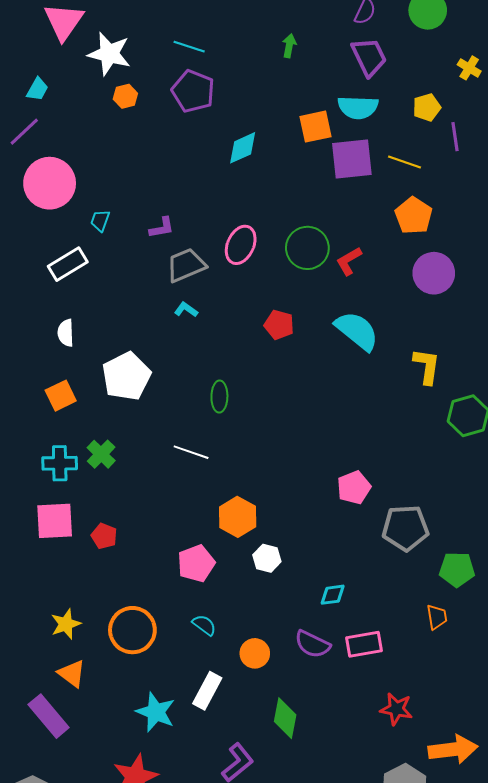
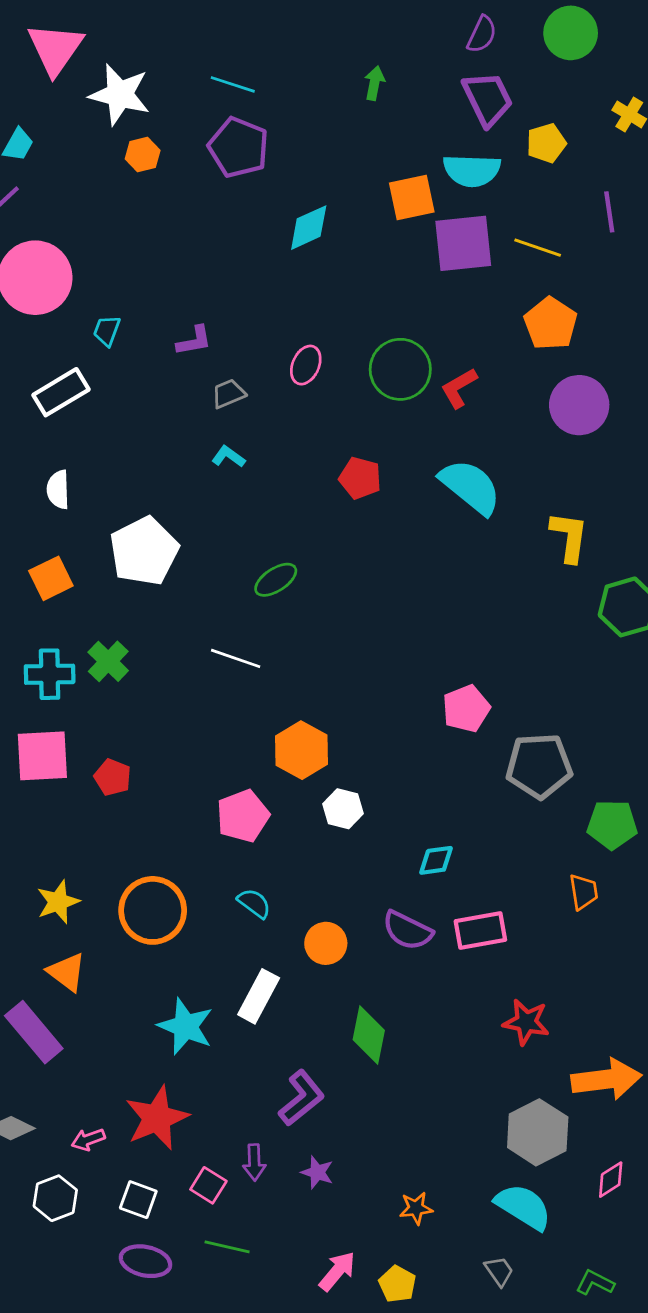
yellow pentagon: (427, 107) -> (546, 143), moved
pink ellipse: (241, 245) -> (306, 365), size x0.7
gray trapezoid: (186, 265) -> (228, 394), size x0.6
green ellipse: (219, 397) -> (276, 580), turned 56

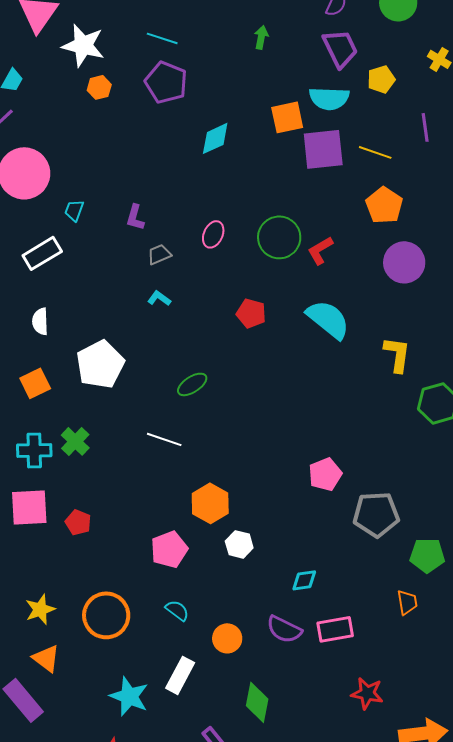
purple L-shape: (194, 341) -> (135, 217), turned 116

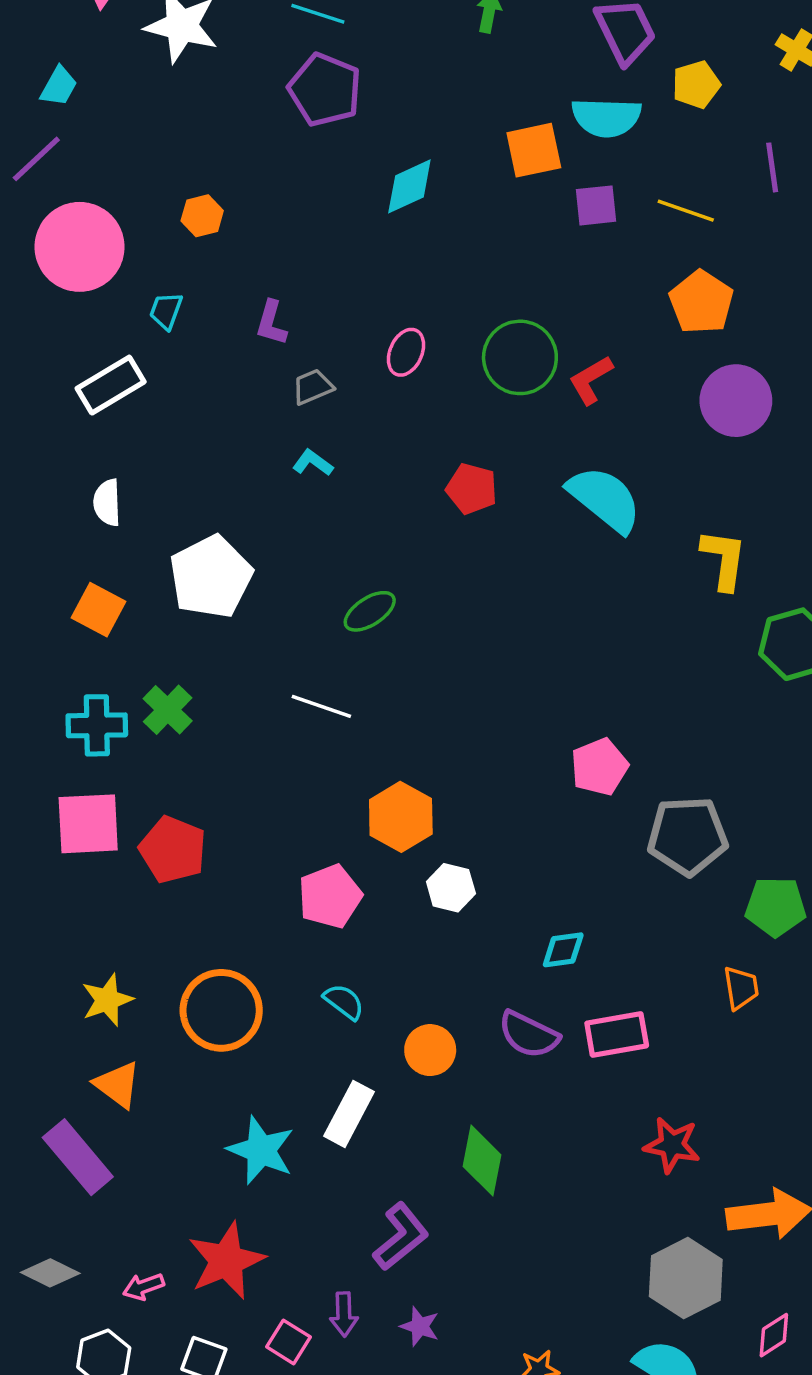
orange hexagon: (99, 87) -> (202, 216), moved
purple square: (323, 149) -> (596, 205), size x0.6
orange square: (35, 383) -> (99, 610), turned -36
red pentagon: (78, 522) -> (173, 850), size x1.5

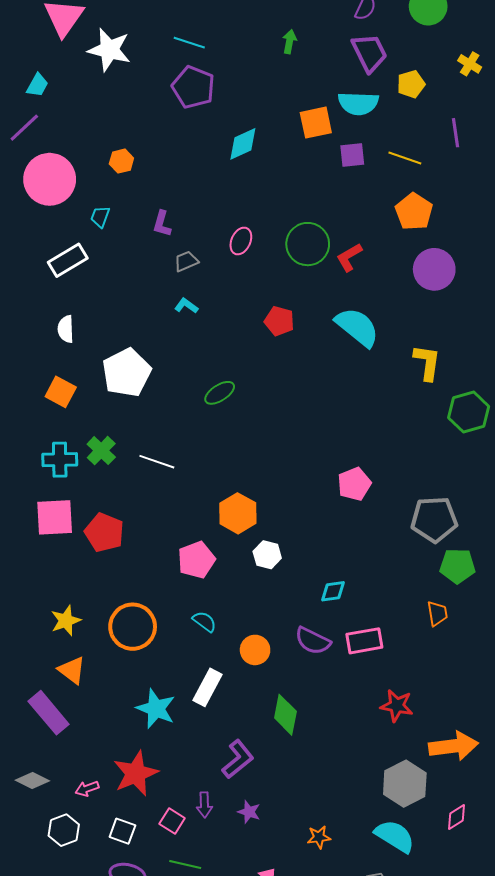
white line: (321, 706) -> (157, 462), moved
gray pentagon: (688, 836) -> (434, 519), moved

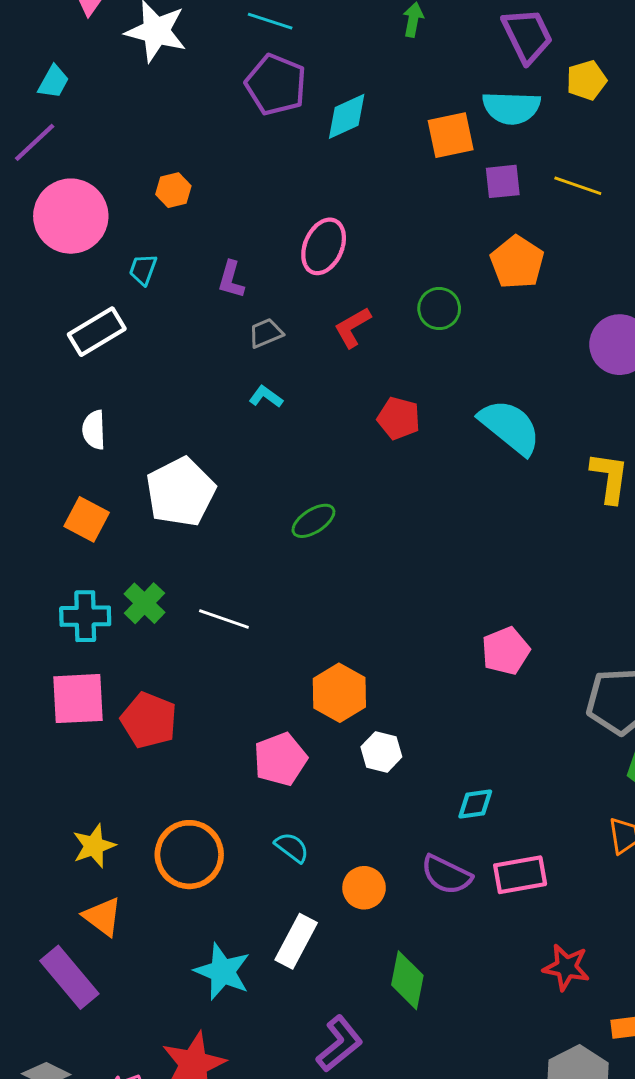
cyan diamond: (243, 144) -> (347, 116), moved
orange pentagon: (414, 212) -> (517, 262), moved
pink ellipse: (241, 241) -> (324, 246), moved, size x1.4
green circle: (308, 244) -> (439, 309), size x0.7
red L-shape: (349, 257) -> (352, 327), moved

